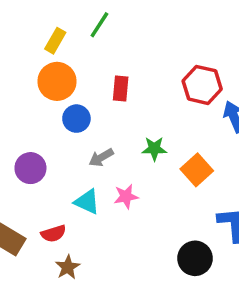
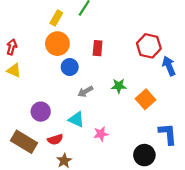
purple circle: (30, 168) -> (41, 112), moved
pink star: (126, 196) -> (101, 134), moved

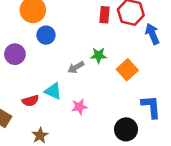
red rectangle: (98, 48) -> (105, 15), moved
gray arrow: (85, 92) -> (76, 67), moved
purple circle: (41, 112) -> (15, 54), moved
red semicircle: (55, 139) -> (30, 101), moved

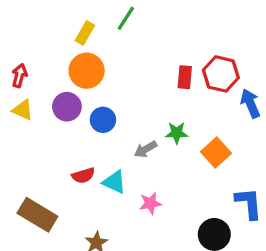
blue circle: (46, 35) -> (103, 120), moved
purple circle: (15, 54) -> (67, 107), moved
red semicircle: (30, 101) -> (83, 175), moved

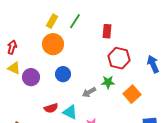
green line: (126, 18) -> (75, 21), moved
red hexagon: (221, 74) -> (119, 58), moved
red rectangle: (185, 77) -> (107, 31), moved
purple circle: (67, 107) -> (31, 77), moved

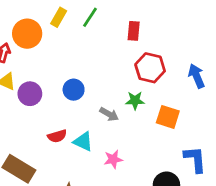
orange circle: (53, 44) -> (27, 34), moved
gray arrow: (89, 92) -> (109, 114), turned -120
orange square: (132, 94) -> (168, 117), turned -30

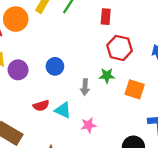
gray arrow: (109, 114) -> (85, 87), turned 63

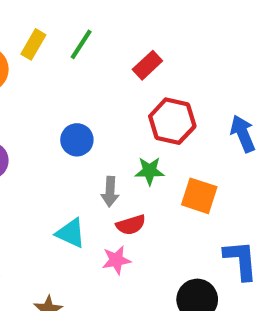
red rectangle: (106, 17) -> (147, 65), turned 42
blue circle: (55, 66) -> (77, 140), moved
red semicircle: (41, 106) -> (131, 225), moved

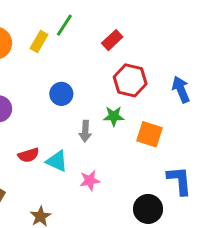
yellow rectangle: (33, 44) -> (39, 42), moved
red semicircle: (131, 225) -> (28, 155), moved

